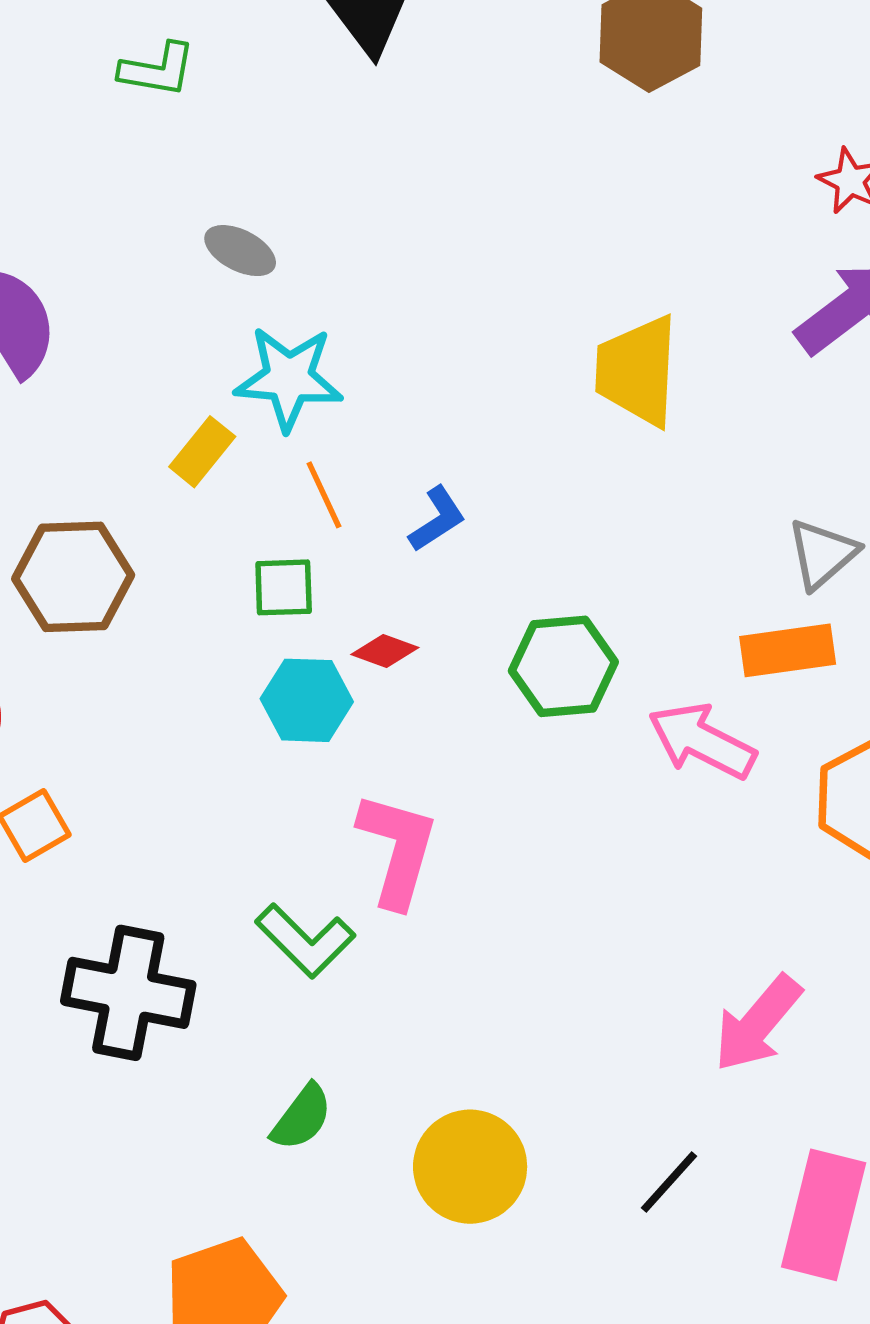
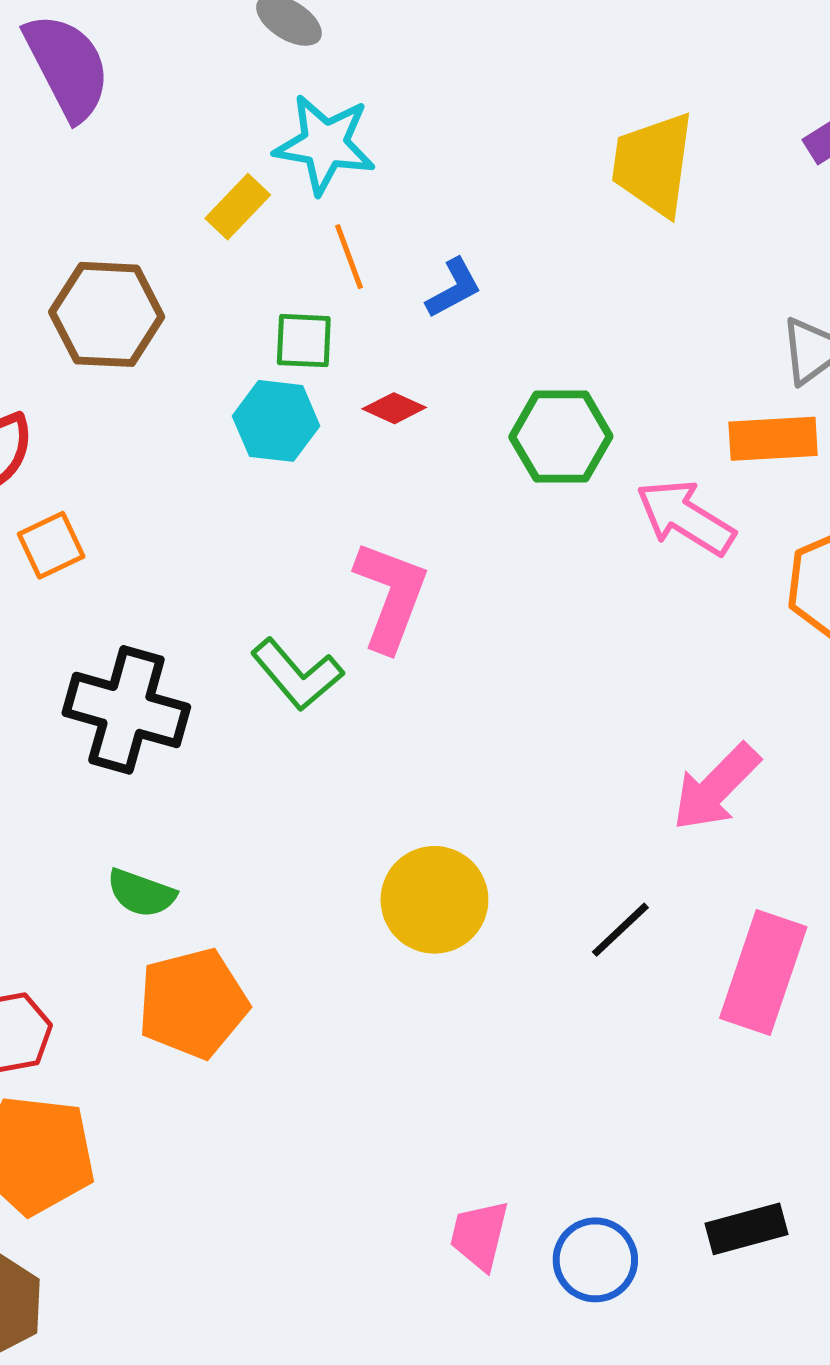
cyan hexagon: (307, 700) -> (276, 421), moved
green semicircle: (302, 1117) -> (141, 893), moved, turned 68

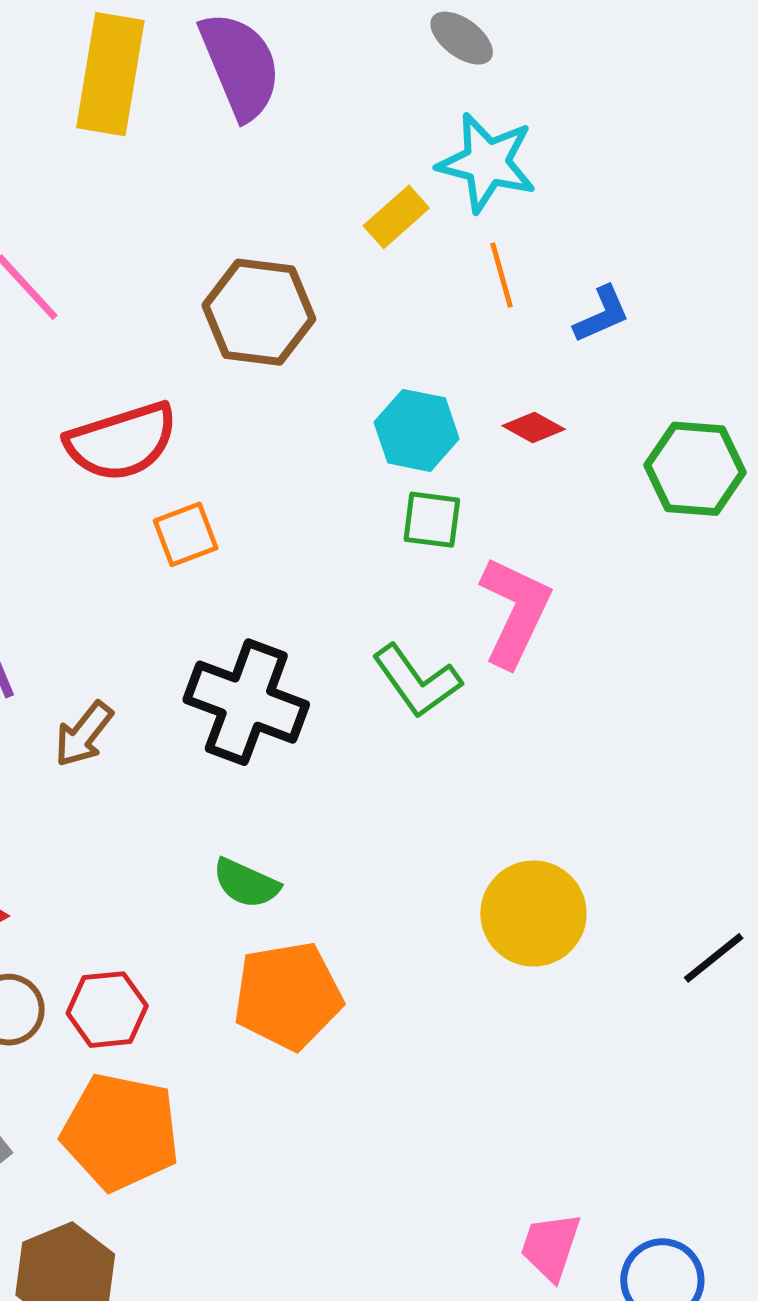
green square: (304, 341) -> (432, 520), moved

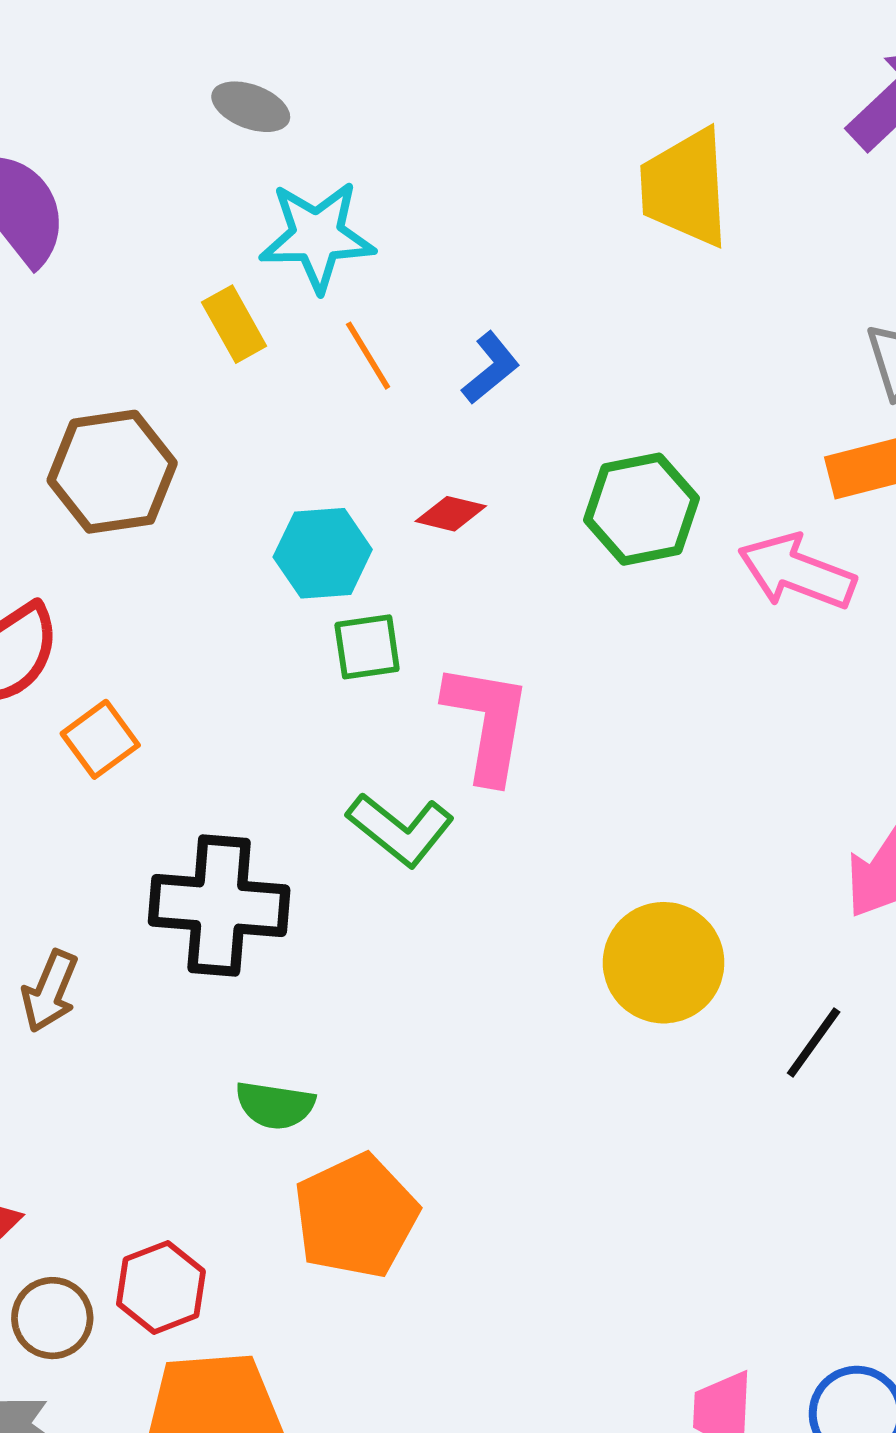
yellow rectangle: (396, 217) -> (234, 324), turned -62
yellow circle: (533, 914) -> (664, 963), moved

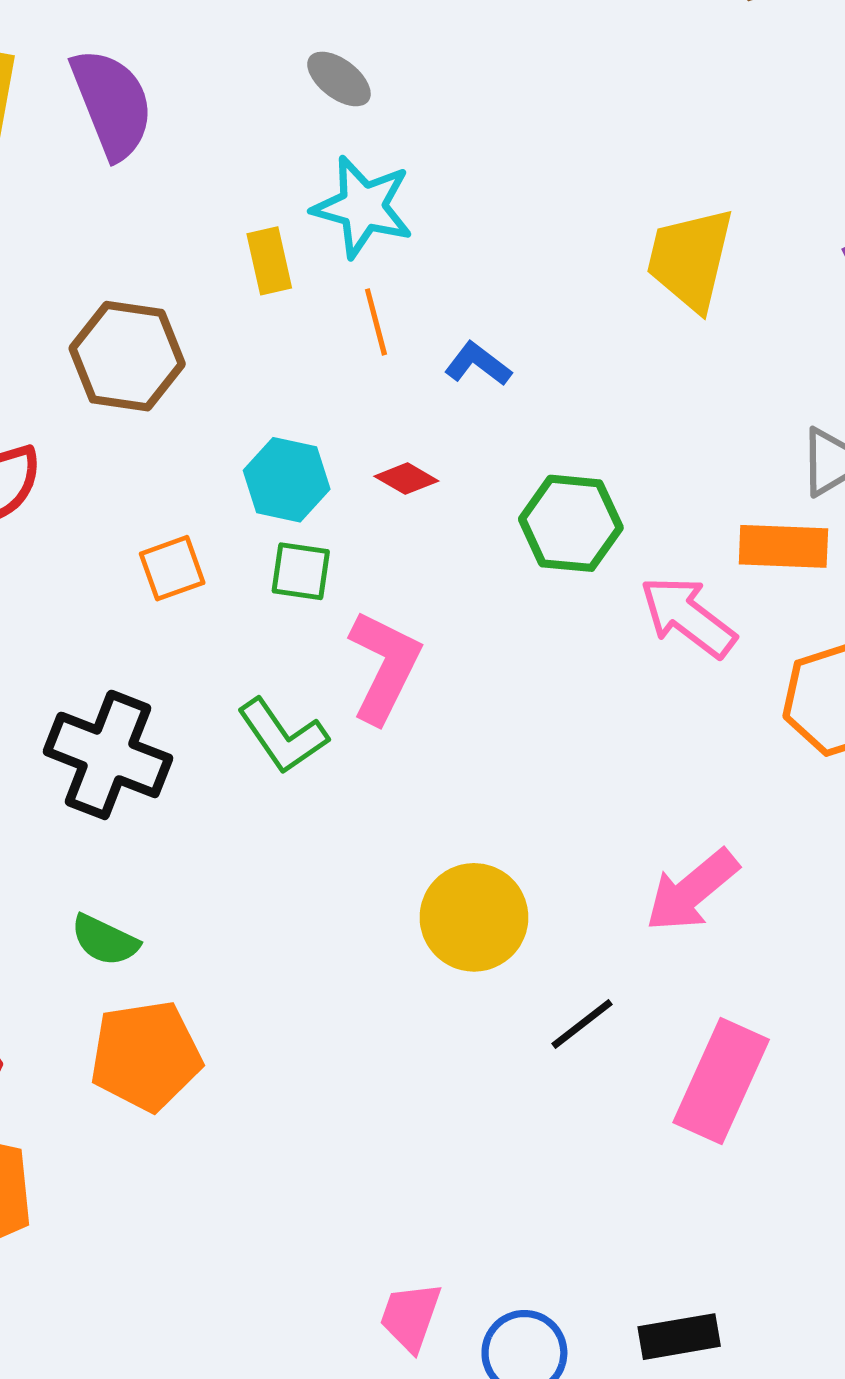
blue L-shape: (491, 368) -> (478, 364), turned -120
orange square: (100, 739) -> (172, 568), moved

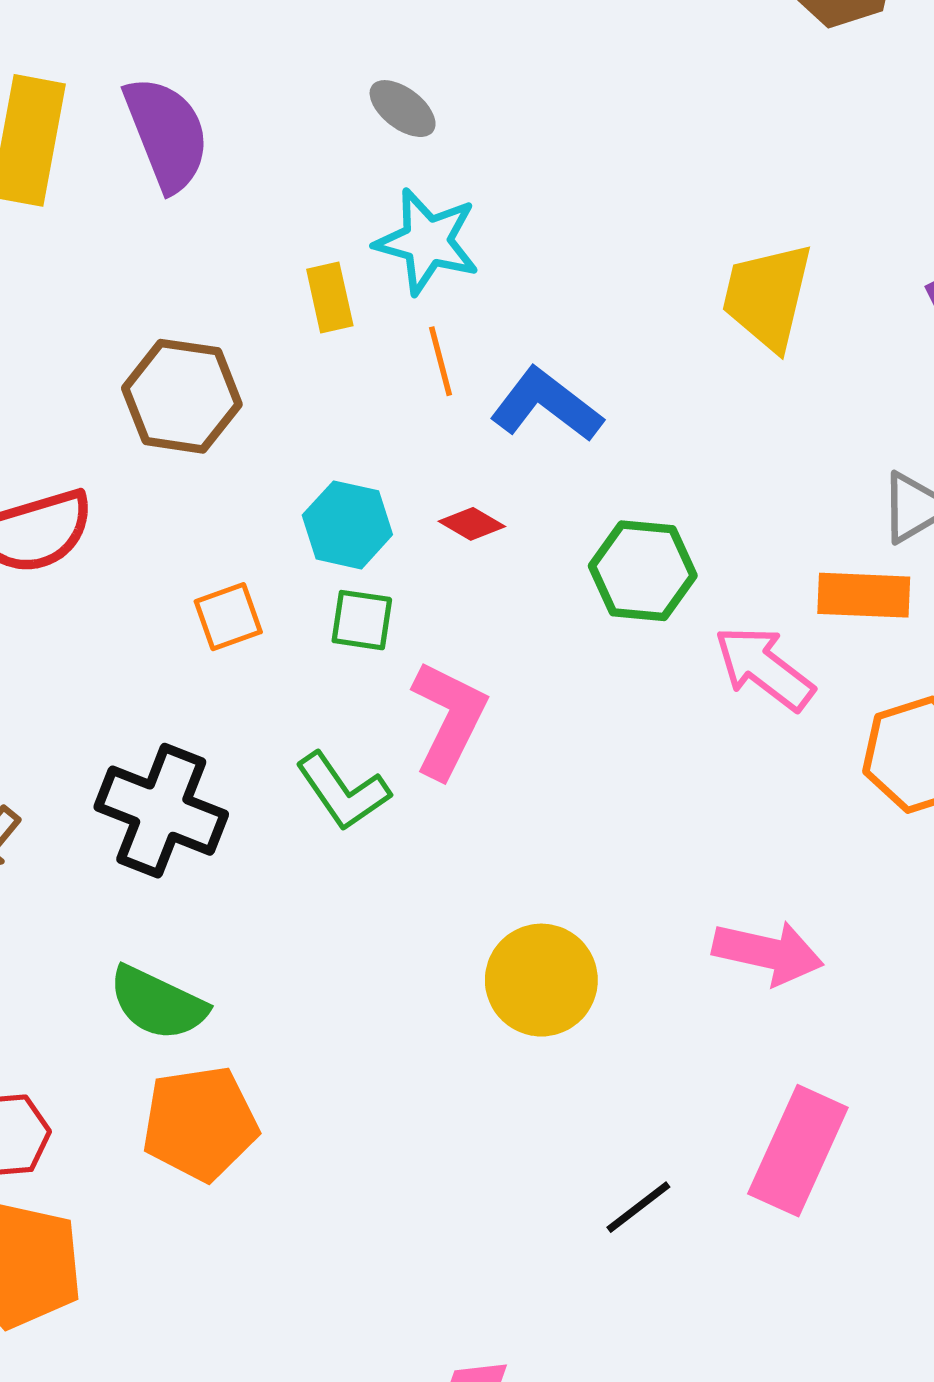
blue L-shape: (478, 364) -> (546, 405), size x1.6
pink arrow: (692, 891) -> (768, 953), turned -128
green semicircle: (105, 940) -> (158, 1003), size x1.4
black line: (582, 1024) -> (638, 1207), moved

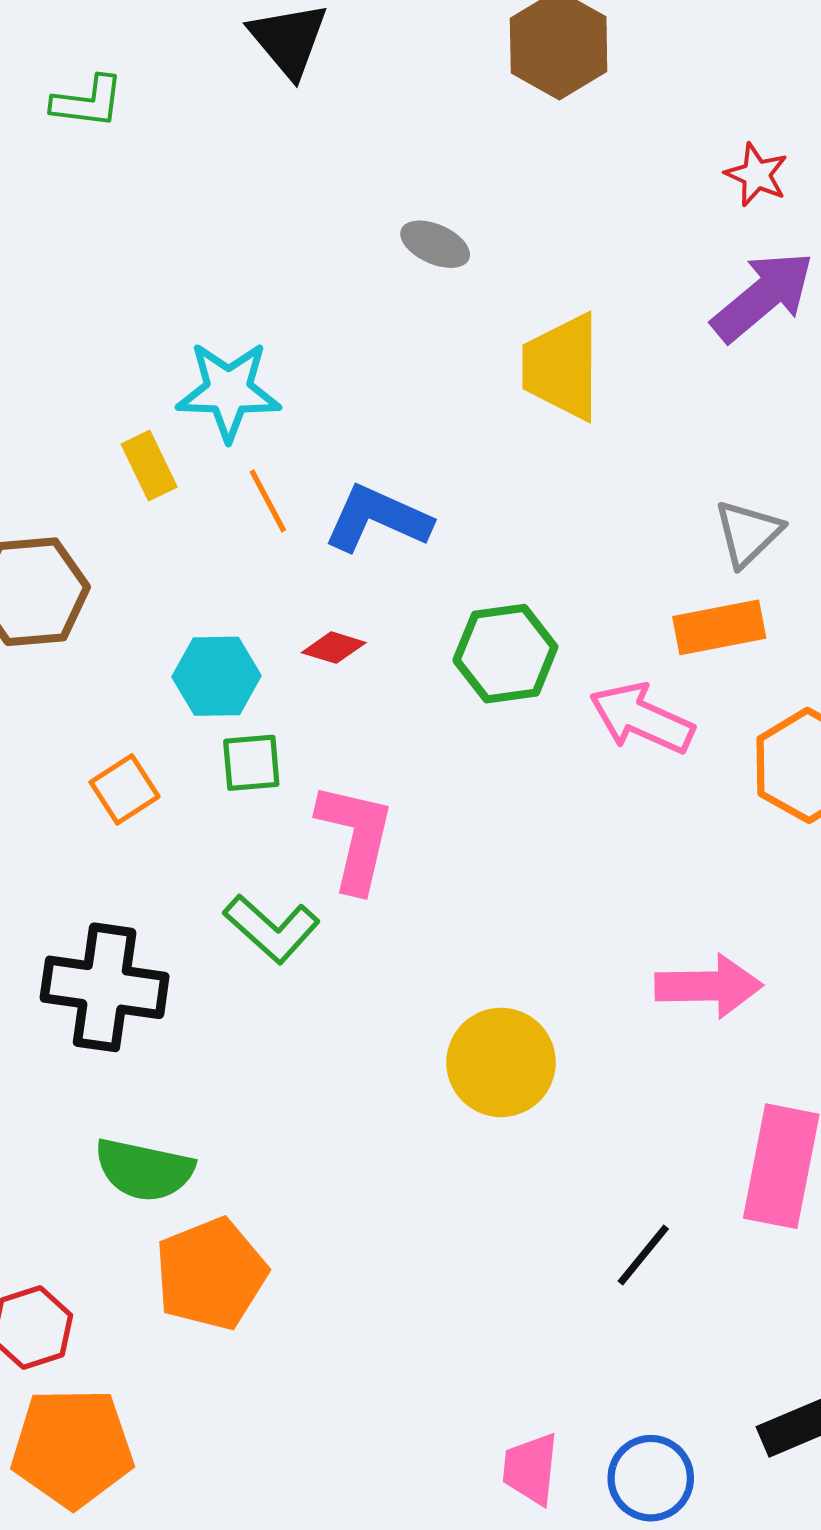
gray ellipse: (403, 109) -> (435, 244), moved

